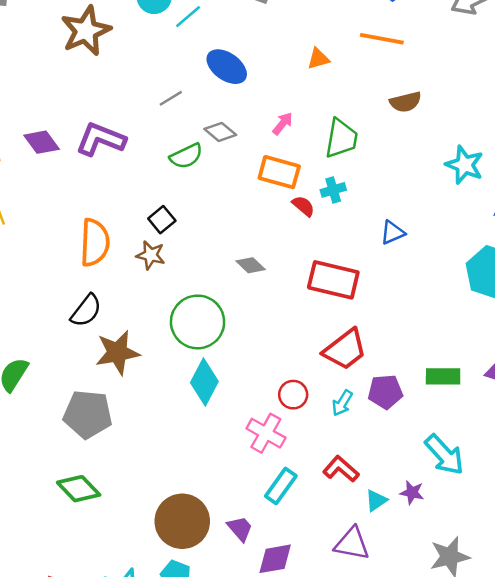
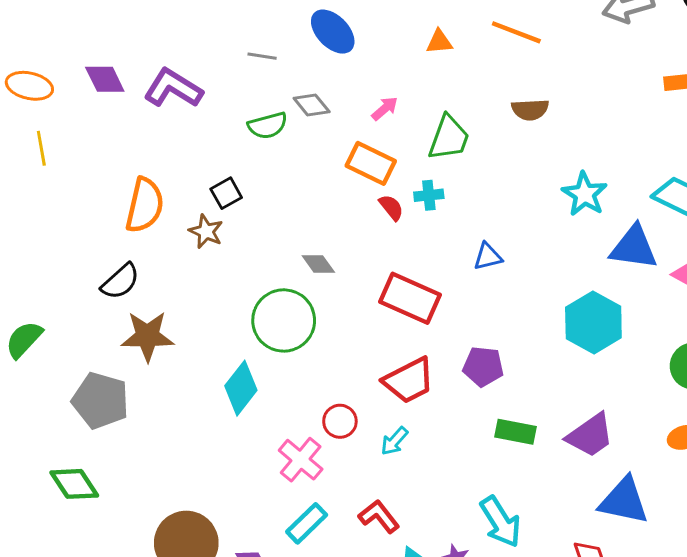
gray line: (171, 98) -> (262, 56), turned 30
green circle: (198, 322) -> (284, 320), moved
purple pentagon: (385, 392) -> (483, 366), moved

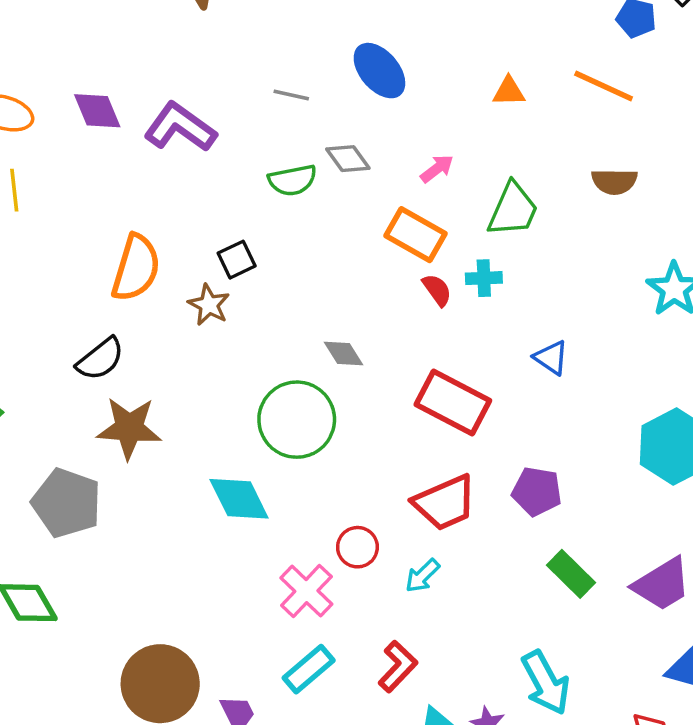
blue triangle: (488, 257) -> (551, 358), turned 44
cyan diamond: (241, 388) -> (239, 499), turned -68
green rectangle: (515, 432) -> (571, 574), turned 30
red L-shape: (379, 516) -> (398, 667), turned 78

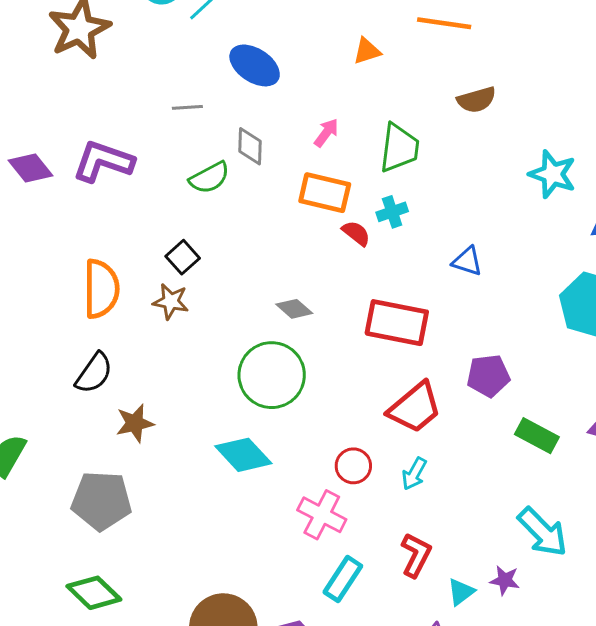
gray diamond: (348, 159) -> (250, 146), turned 54
brown star: (129, 428) -> (135, 423), size x0.7

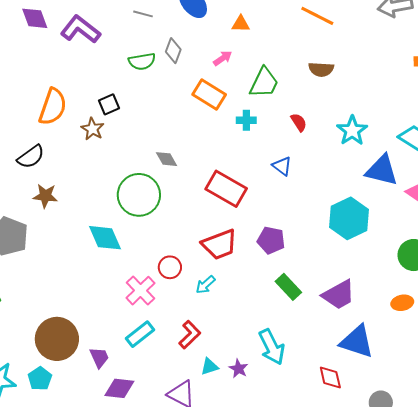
orange triangle: (367, 51) -> (241, 24), moved
red semicircle: (356, 233) -> (299, 122), moved

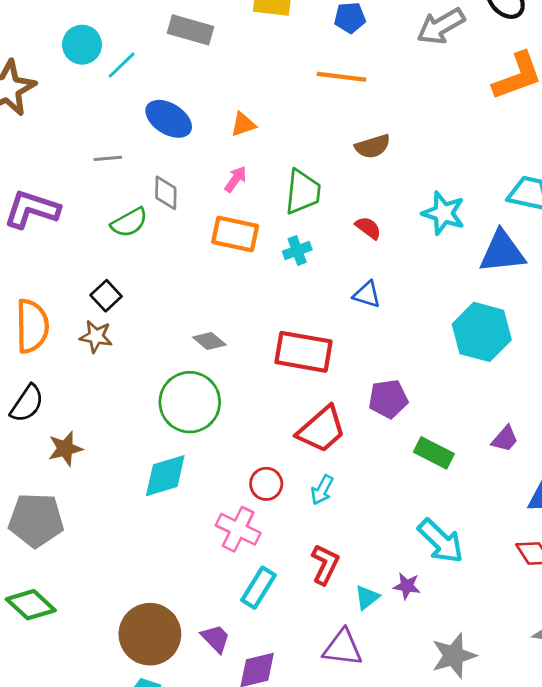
cyan diamond: (105, 238) -> (165, 476), turned -63
purple trapezoid: (339, 295) -> (505, 439), size x0.6

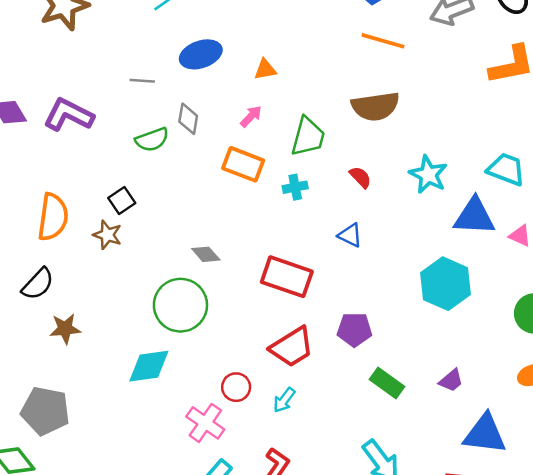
orange line: (342, 77) -> (383, 41), moved
blue ellipse: (169, 119) -> (201, 54), turned -60
brown semicircle: (373, 146) -> (375, 106), size x1.5
gray pentagon: (36, 520) -> (45, 411), moved

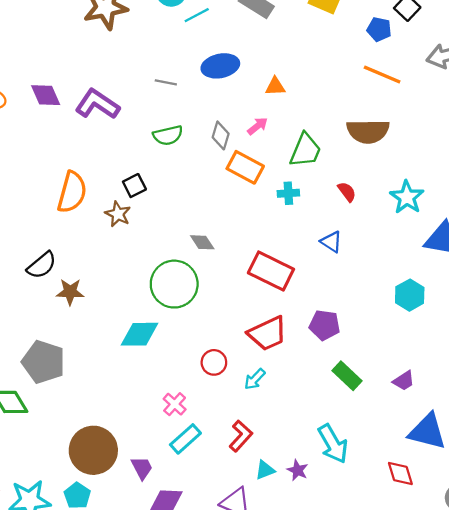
gray diamond: (188, 119) -> (221, 135), moved
black semicircle: (38, 284) -> (42, 265), moved
cyan hexagon: (445, 284) -> (410, 295), size x0.7
pink cross: (205, 423) -> (175, 404), moved, size x0.7

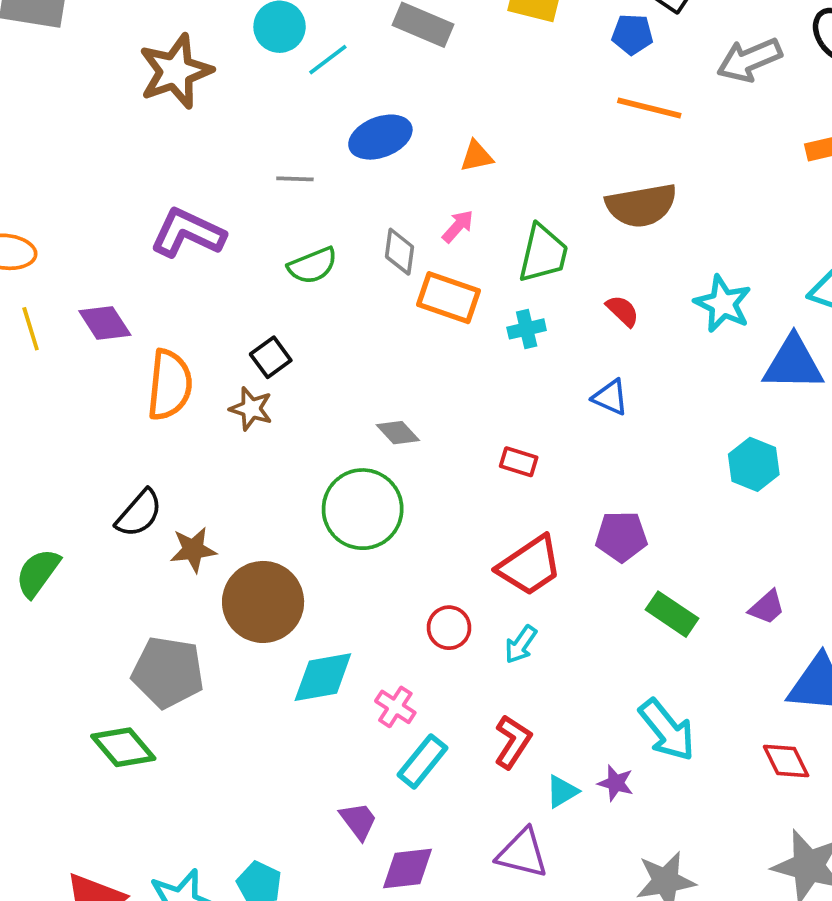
purple diamond: (46, 95) -> (105, 323), moved
red rectangle: (271, 271) -> (519, 462), size x0.5
cyan diamond: (140, 334) -> (323, 677), moved
brown circle: (93, 450) -> (263, 602), moved

